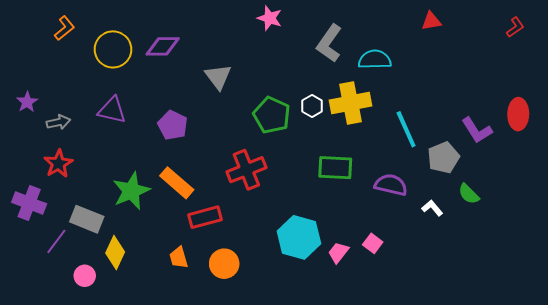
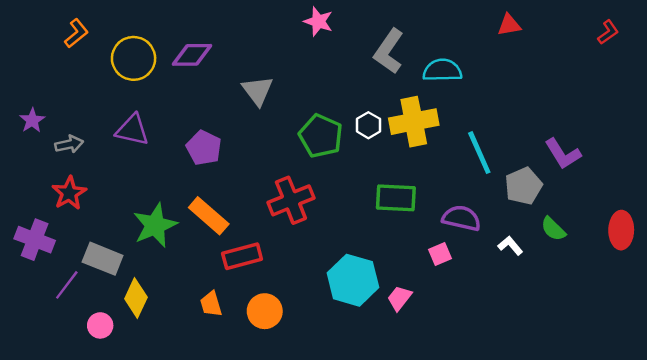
red ellipse: (518, 114) -> (621, 230), moved
pink square: (373, 243) -> (440, 254), moved, turned 30

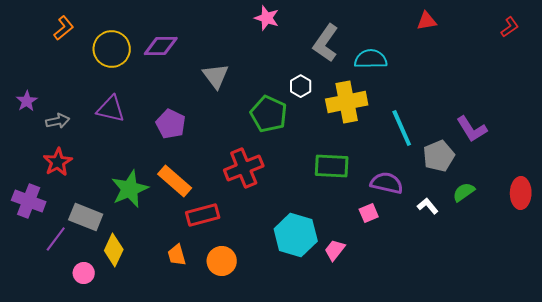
white hexagon: (368, 125) -> (301, 86), moved
green semicircle: (553, 229) -> (464, 192), turned 100

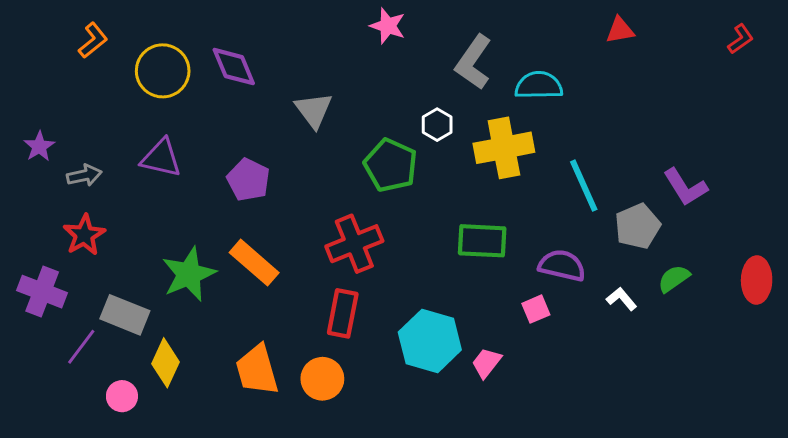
purple diamond: (161, 46) -> (234, 67), turned 68
red rectangle: (203, 215) -> (343, 313), moved, turned -64
orange trapezoid: (177, 255) -> (257, 370), size x1.6

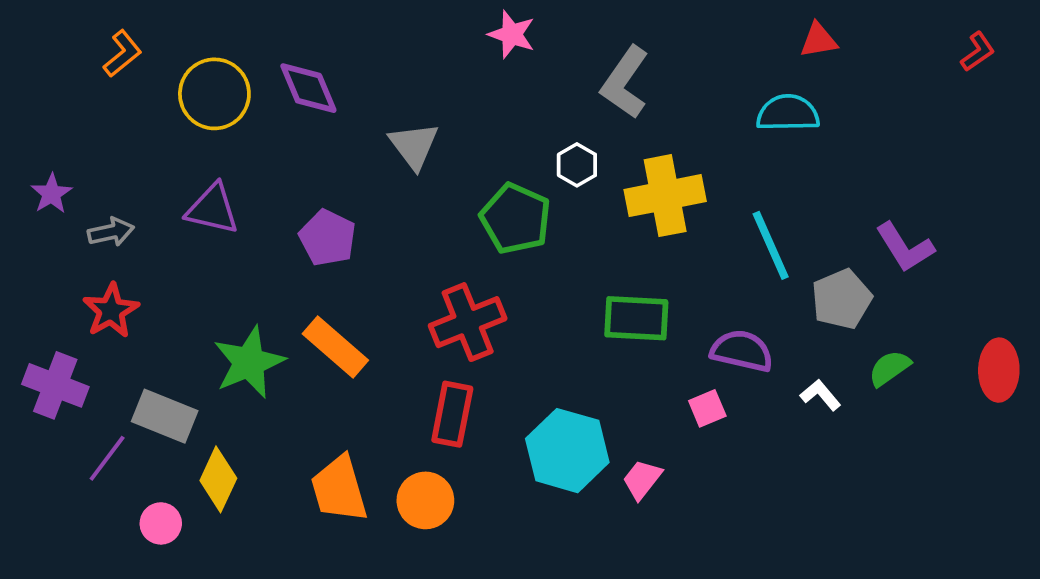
cyan semicircle: (539, 85) -> (788, 113), moved

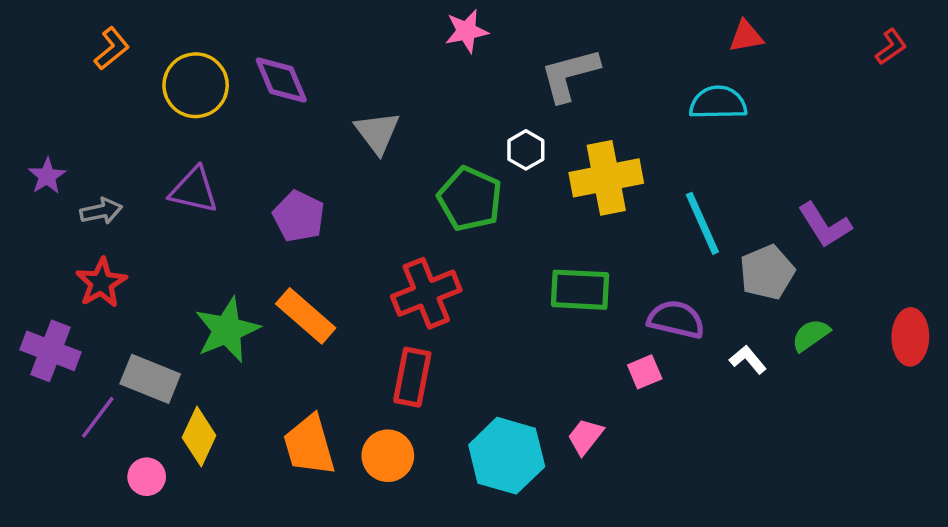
pink star: (512, 34) -> (466, 31), turned -30
gray L-shape: (625, 82) -> (570, 75), turned 40
cyan hexagon: (567, 451) -> (507, 456), moved

